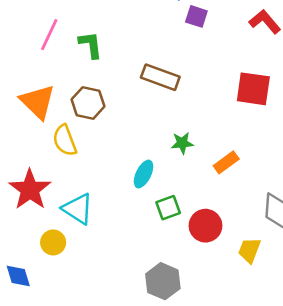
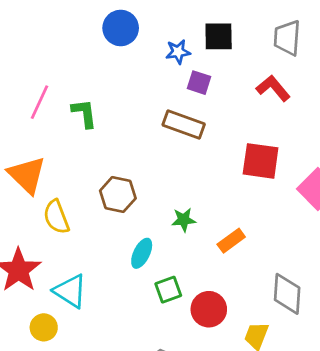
brown rectangle: (160, 77) -> (184, 125), moved
brown hexagon: (88, 103) -> (118, 194), moved

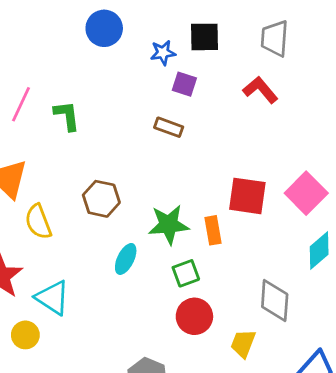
brown rectangle: (184, 125) -> (169, 127), size x0.7
red square: (261, 161) -> (247, 196), moved
green star: (184, 220) -> (169, 225), size x1.6
orange rectangle: (231, 241) -> (213, 230), moved, turned -64
green square: (168, 290) -> (186, 273), moved

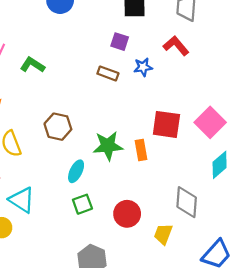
blue star: (163, 53) -> (143, 67), moved
green L-shape: (67, 116) -> (32, 65), turned -50
green square: (186, 273) -> (82, 204), moved

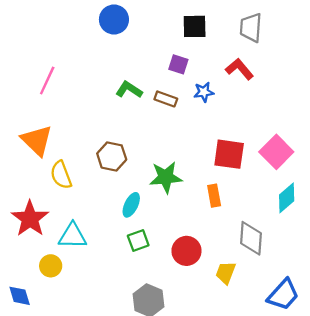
green L-shape: (32, 65) -> (129, 90), moved
orange rectangle: (141, 150) -> (214, 196), moved
cyan triangle: (22, 200) -> (73, 236), turned -32

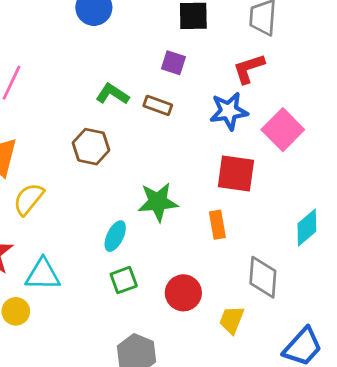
red L-shape: (239, 69) -> (249, 68), turned -68
blue star: (204, 92) -> (229, 111), moved, size x1.5
pink square: (276, 152) -> (283, 130), moved
brown hexagon: (112, 156) -> (91, 147), moved
yellow semicircle: (61, 175) -> (29, 199), turned 60

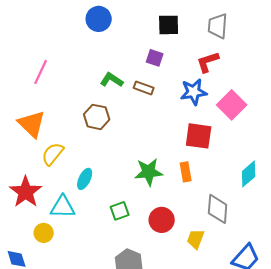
green star: (158, 202) -> (149, 172), moved
cyan ellipse: (115, 236) -> (85, 179), moved

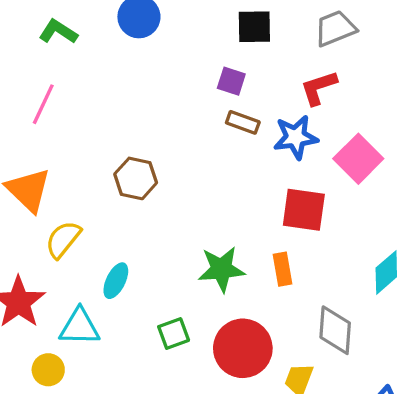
gray trapezoid: (218, 26) -> (335, 28), turned 64
green L-shape: (112, 80) -> (58, 32), moved
brown rectangle: (144, 88) -> (243, 122), moved
red circle: (162, 220) -> (243, 348), size x1.4

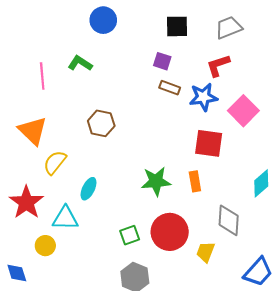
green L-shape: (58, 32) -> (80, 63), moved
pink line: (43, 104) -> (42, 76), turned -30
green square: (174, 333) -> (130, 235), moved

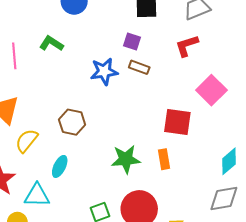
blue star: (203, 97) -> (104, 71), moved
brown hexagon: (101, 123) -> (72, 122), moved
gray diamond: (229, 220) -> (224, 198), moved, turned 76

